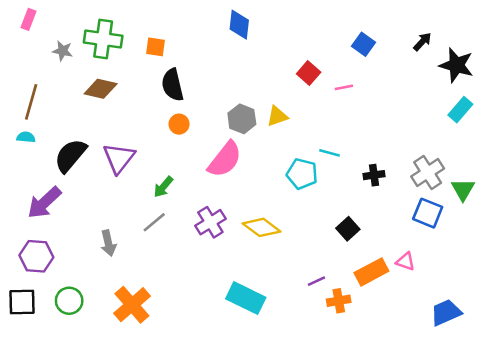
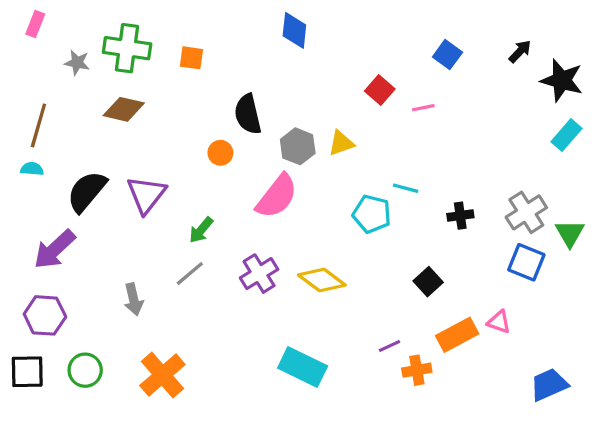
black semicircle: (172, 85) -> (248, 114), moved

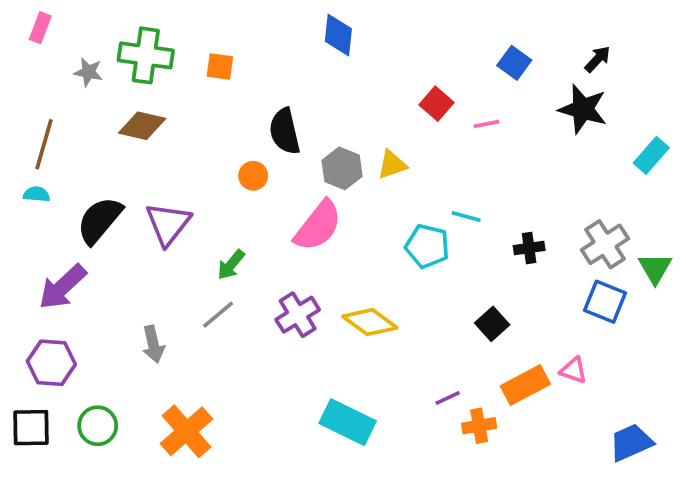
black star: (562, 80) -> (583, 109), moved

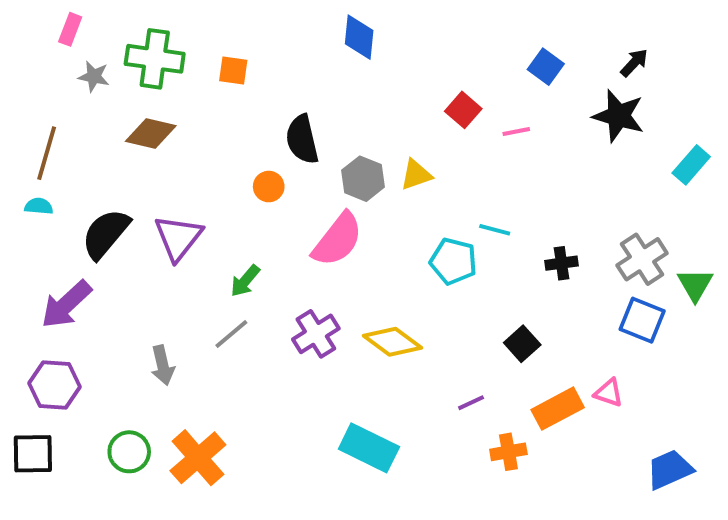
pink rectangle: (40, 28) -> (70, 29), moved
purple line: (448, 398) -> (471, 403), moved
green circle: (98, 426) -> (129, 452), moved

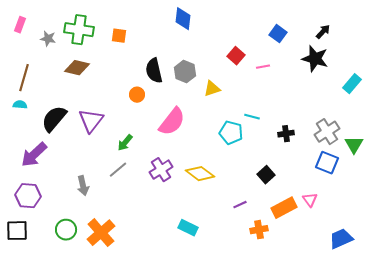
pink rectangle: (70, 29) -> (20, 25), moved
gray hexagon: (363, 179) -> (185, 72), moved
pink triangle: (609, 393) -> (310, 200), turned 35
cyan rectangle: (369, 448) -> (188, 228), size x0.7

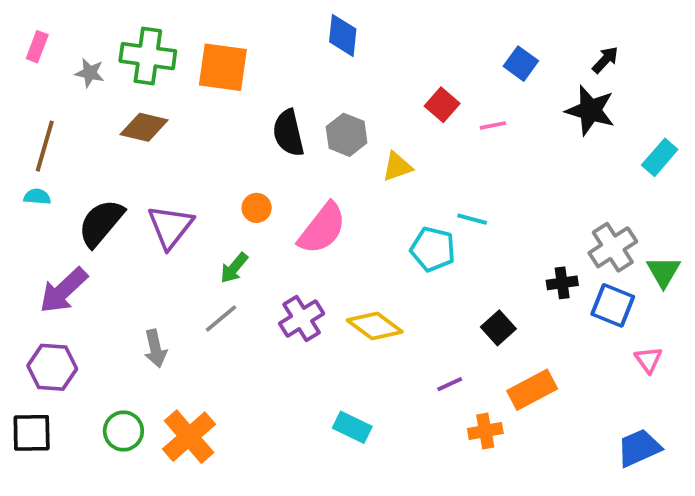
orange square: (119, 36) -> (223, 67), size x1.8
orange circle: (137, 95) -> (257, 208), moved
black cross: (286, 134) -> (562, 283), moved
pink triangle: (310, 200) -> (648, 360), moved

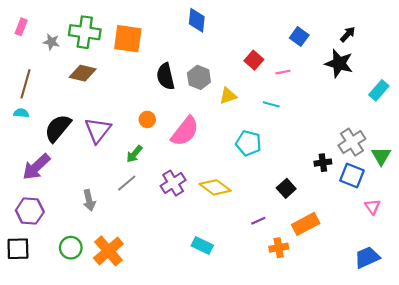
cyan line: (472, 219) -> (271, 104), moved

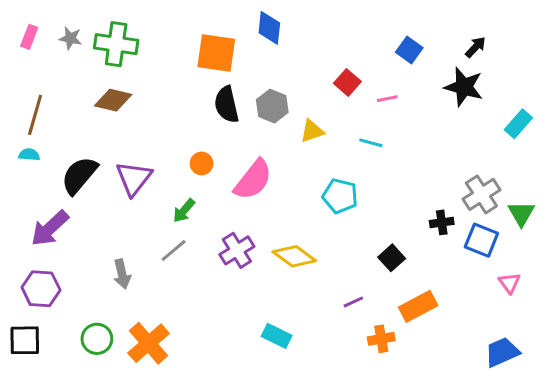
orange square: (128, 39) -> (216, 53), moved
gray star: (51, 42) -> (70, 38), moved

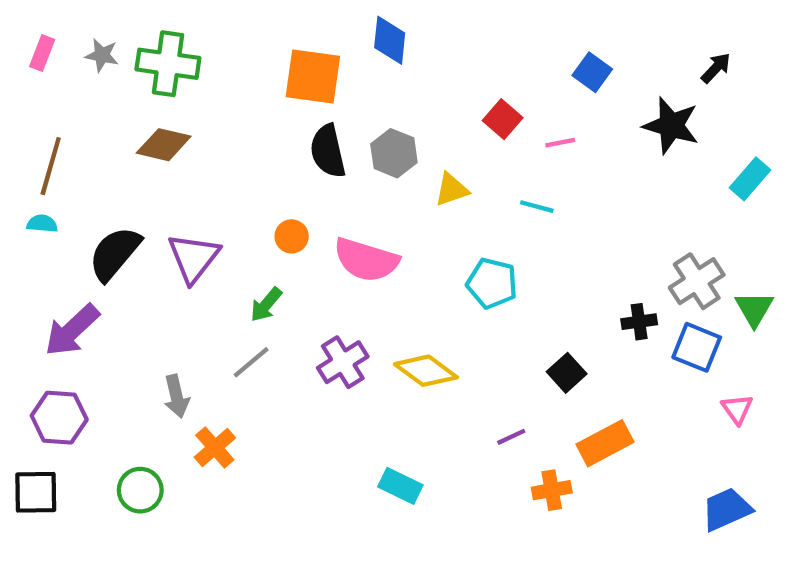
black arrow: (476, 47) -> (716, 68), moved
pink semicircle: (253, 180) -> (366, 260), turned 69
orange cross: (149, 343) -> (215, 447), moved, size x0.7

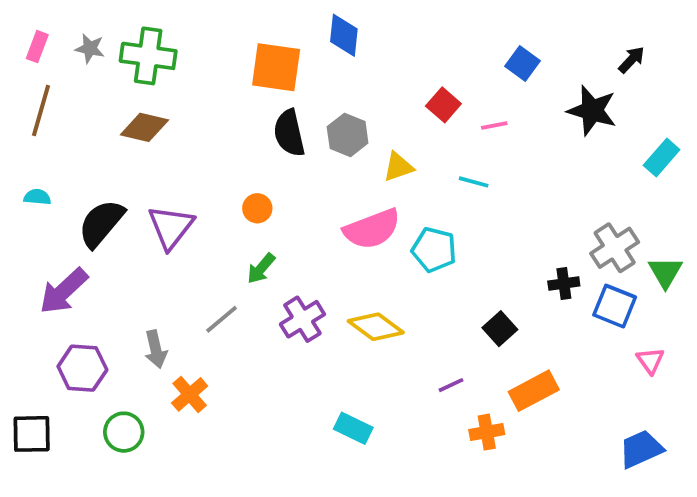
brown line: (51, 166) -> (41, 110), moved
pink semicircle: (366, 260) -> (372, 229), moved, turned -38
green arrow: (266, 305) -> (261, 268), moved
purple hexagon: (59, 418) -> (82, 368), moved

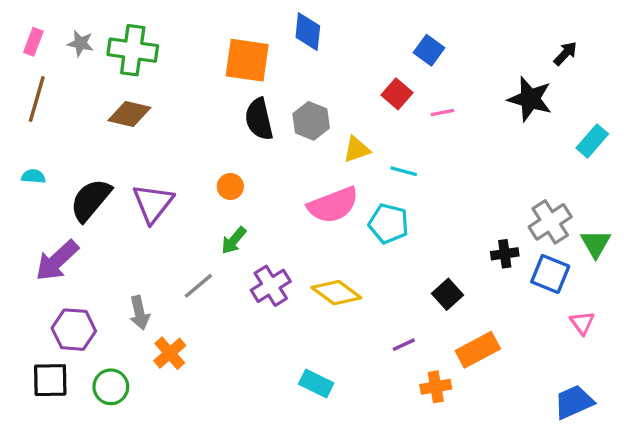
blue square: (522, 63) -> (429, 50), moved
cyan line: (474, 182) -> (404, 171), moved
black square: (32, 434) -> (50, 380), moved

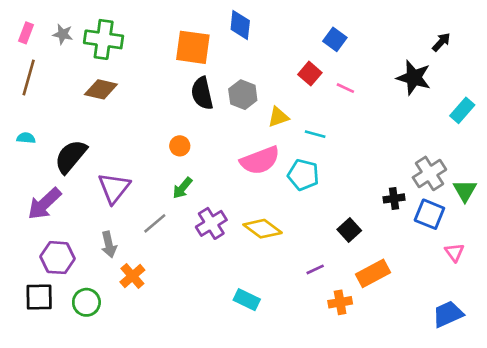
pink line: (442, 112) -> (345, 88), turned 36
purple triangle: (153, 203) -> (114, 188), moved

